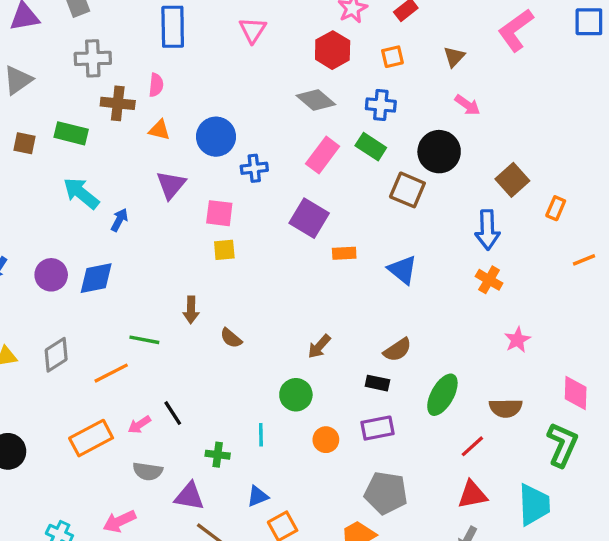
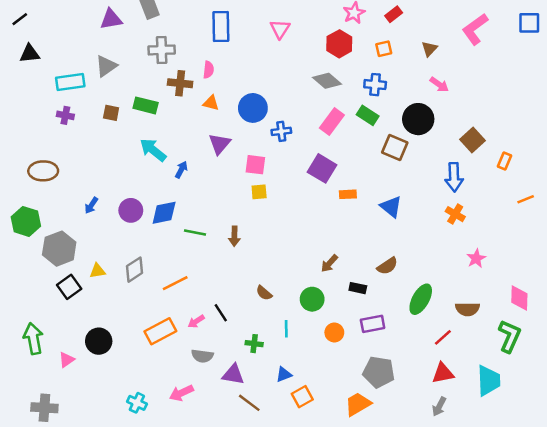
brown semicircle: (231, 338) -> (264, 293), moved
green line: (144, 340) -> (195, 233), moved
black rectangle: (377, 383) -> (358, 288), moved

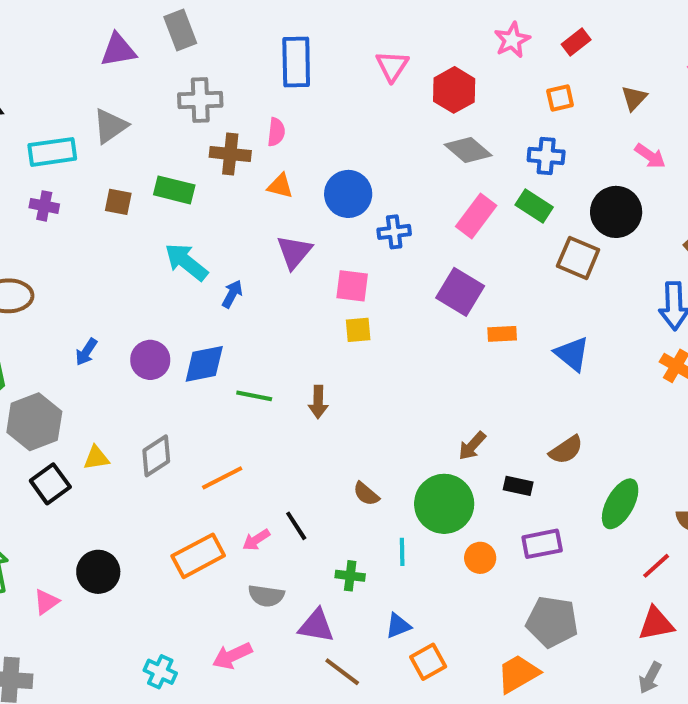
red hexagon: (339, 44) -> (454, 90), moved
green circle: (312, 299) -> (444, 504), size x1.5

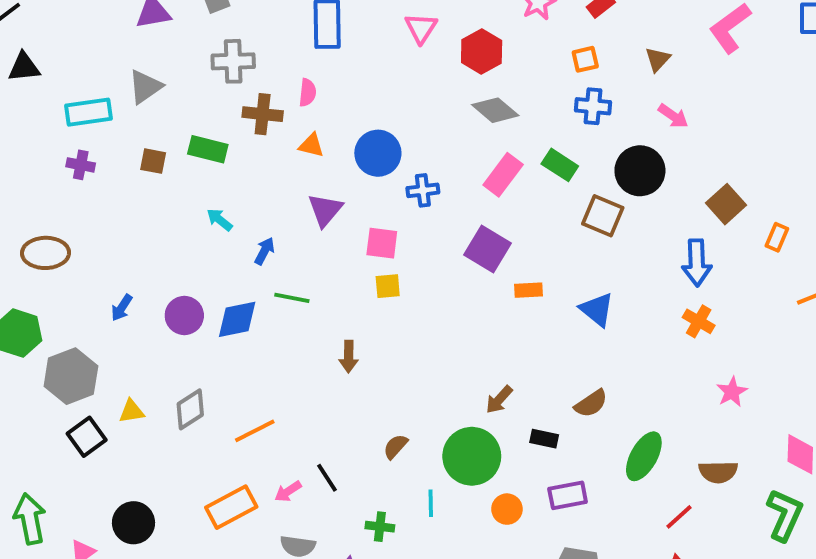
blue cross: (546, 156) -> (593, 106), moved
cyan arrow: (186, 262) -> (220, 220), size x0.6
green line: (254, 396) -> (292, 298), moved
brown semicircle: (366, 494) -> (396, 446), turned 92

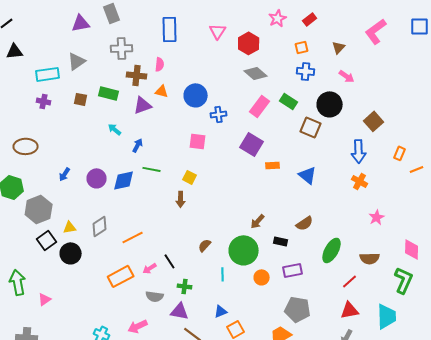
purple triangle: (325, 210) -> (143, 105), moved, turned 30
orange rectangle: (777, 237) -> (400, 153), moved
yellow square: (388, 286) -> (190, 177), moved, turned 32
black circle: (134, 523) -> (71, 253), moved
green cross: (380, 527) -> (185, 286), moved

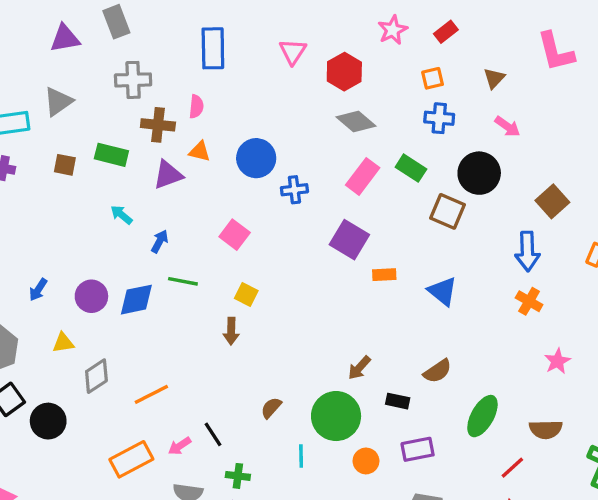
pink L-shape: (376, 31) -> (556, 52), turned -68
pink square: (198, 141) -> (235, 235), moved, turned 30
yellow triangle: (70, 227) -> (63, 343), moved

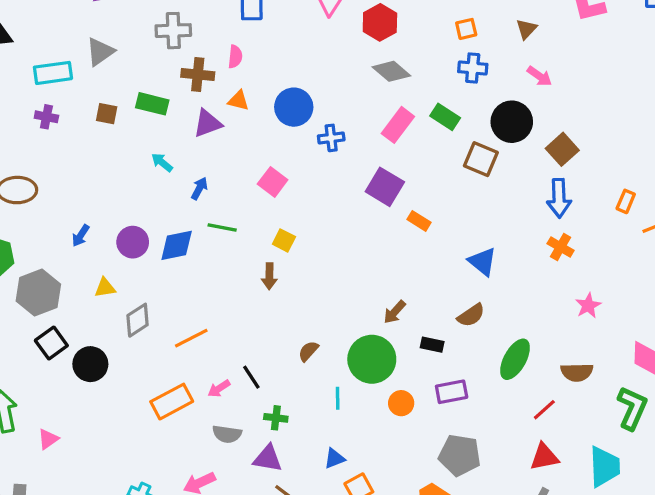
brown square: (552, 201) -> (562, 149), moved
orange rectangle: (384, 275) -> (419, 221), turned 35
blue triangle: (443, 291) -> (482, 262), moved

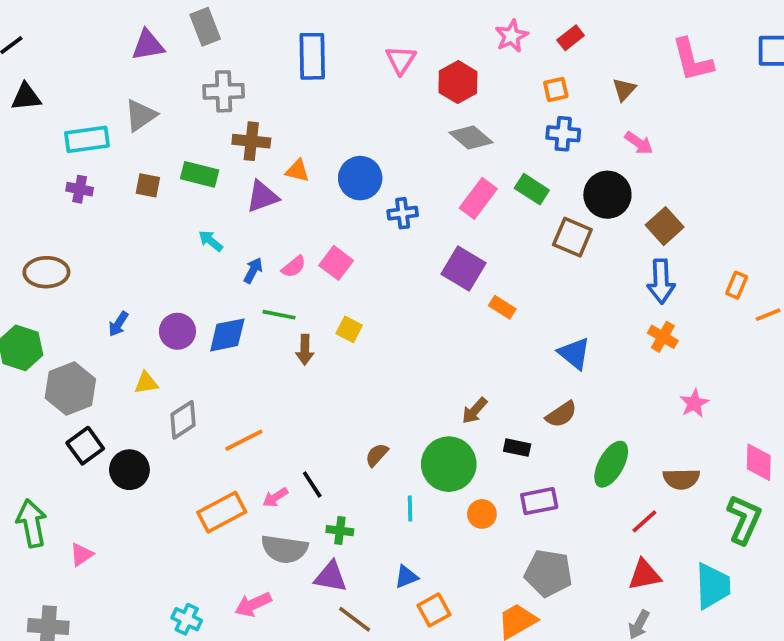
pink semicircle: (235, 57) -> (294, 267), moved, turned 45
brown arrow: (269, 276) -> (305, 350), moved
gray semicircle: (227, 434) -> (284, 549), size x1.4

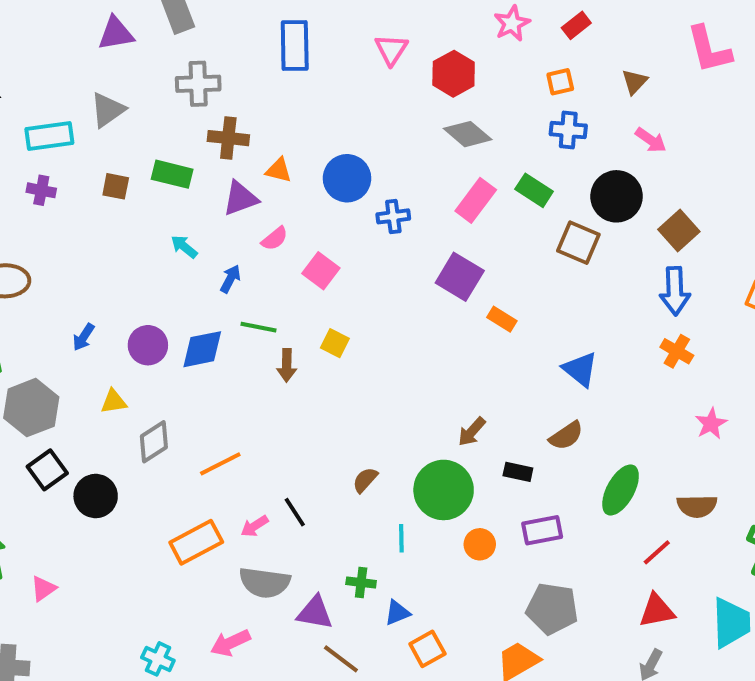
pink semicircle: (294, 267) -> (275, 239), moved
green cross: (340, 531) -> (361, 583), moved

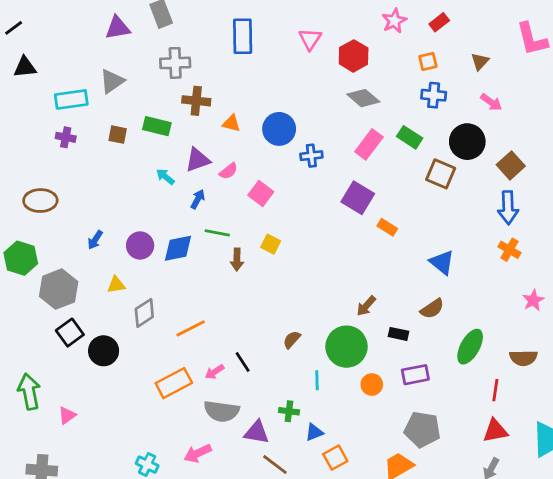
purple triangle: (240, 198) -> (198, 160), moved
red line: (657, 552) -> (495, 390), turned -40

